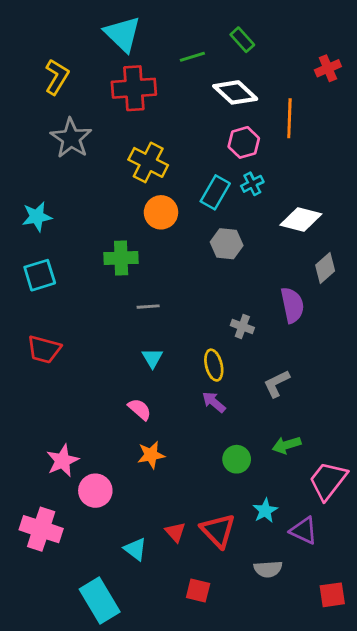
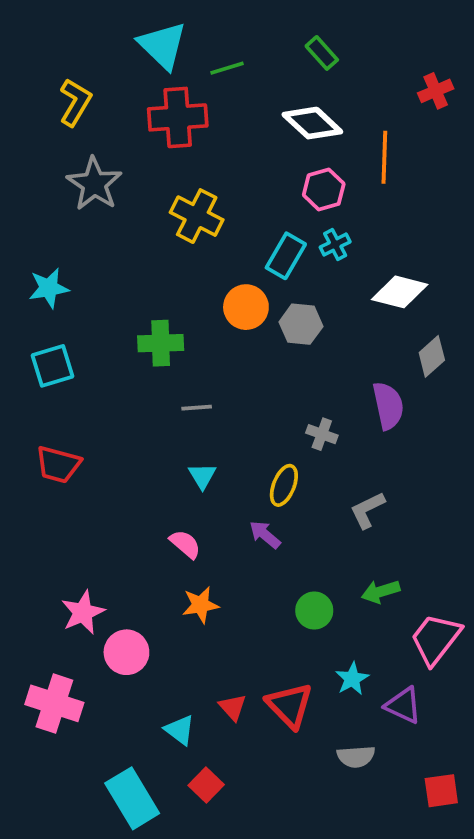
green line: (192, 57) -> (227, 68), moved
orange circle: (161, 212) -> (246, 307), moved
yellow ellipse: (214, 365) -> (284, 485), turned 36
purple arrow: (214, 402) -> (265, 535), moved
red square: (198, 591) -> (206, 785), moved, turned 30

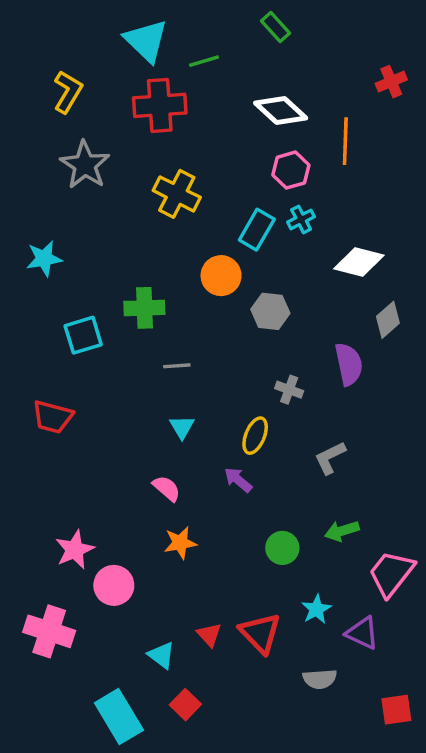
green rectangle: (322, 53) -> (276, 27), moved
gray hexagon: (301, 324) -> (270, 311), moved
cyan square: (53, 366) -> (83, 335), moved

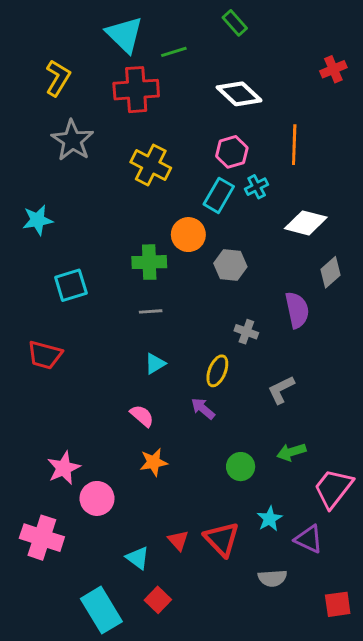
orange line: (345, 141) -> (294, 145), moved
pink hexagon: (291, 170) -> (232, 152), moved
green cross: (144, 308) -> (149, 262), moved
cyan triangle: (182, 427) -> (155, 364), turned 30

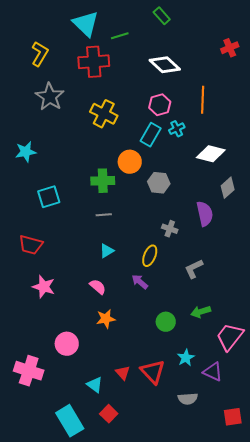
pink star: (64, 468) -> (44, 287), moved, turned -30

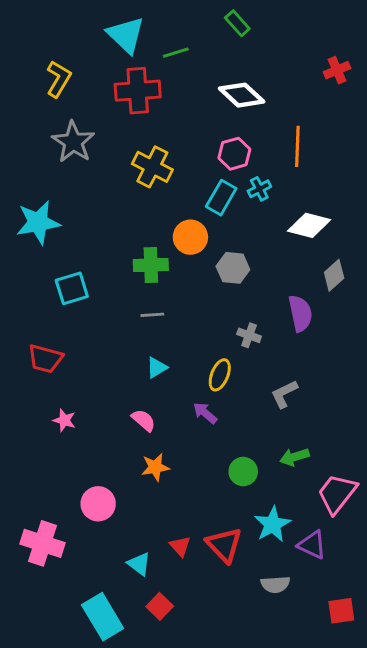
cyan star: (26, 152) -> (38, 222), size x1.4
pink star: (44, 287) -> (64, 420), size x0.7
cyan star: (186, 358) -> (272, 524), size x1.4

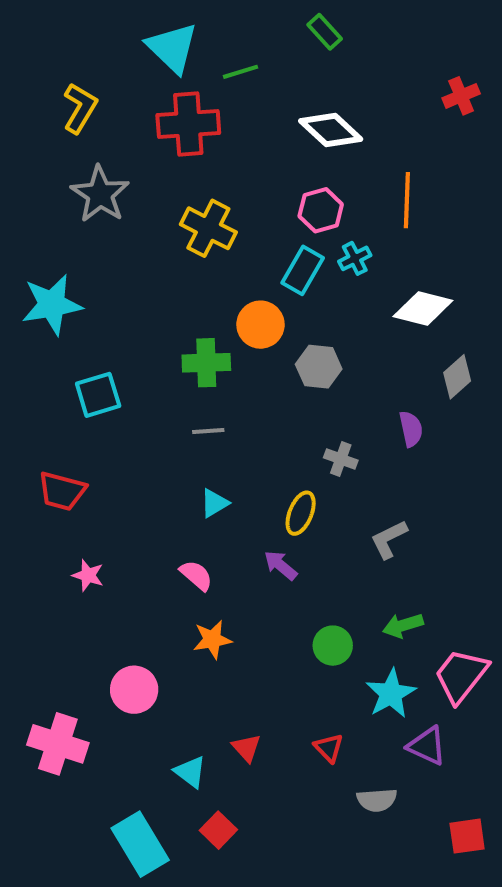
purple semicircle: (300, 313) -> (411, 429), size x0.7
cyan star: (272, 524) -> (391, 694), moved
red triangle: (224, 545) -> (329, 748), moved, size x0.6

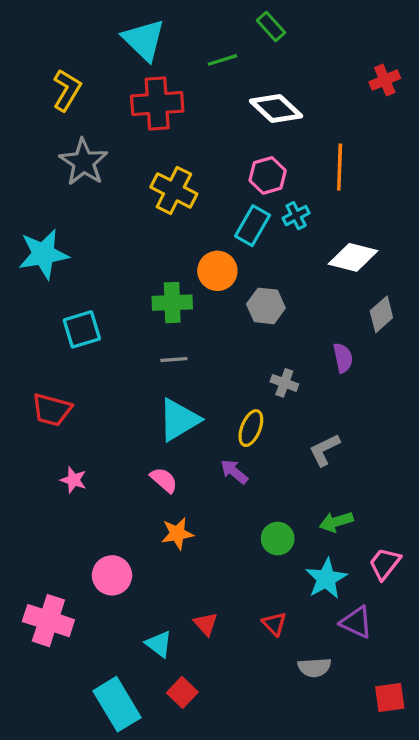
green line: (240, 72) -> (222, 60), moved
cyan triangle: (214, 503) -> (179, 420), size x1.8
pink trapezoid: (461, 676) -> (385, 564), size x0.7

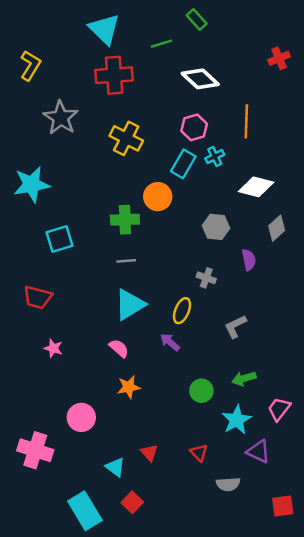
yellow L-shape: (67, 90) -> (30, 66), moved
gray hexagon: (266, 306) -> (216, 227), moved

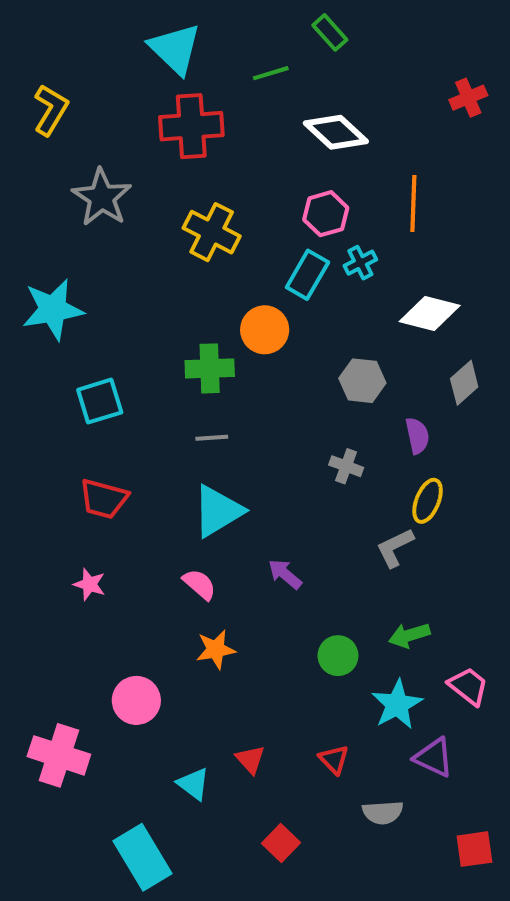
red trapezoid: (38, 297) -> (104, 499), moved
yellow ellipse: (182, 311) -> (428, 501), moved
pink trapezoid: (279, 409) -> (468, 686), turned 90
red square: (132, 502) -> (281, 843), moved

